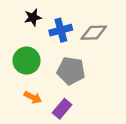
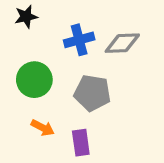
black star: (33, 17) -> (26, 17), moved
purple rectangle: (62, 109) -> (81, 143), turned -48

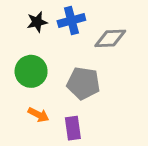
black star: (26, 17) -> (37, 22), moved
blue cross: (79, 40) -> (71, 20), moved

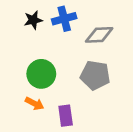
green circle: (31, 71) -> (41, 74), moved
gray pentagon: (83, 83) -> (95, 75), moved

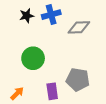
gray pentagon: (95, 75) -> (78, 80), moved
orange arrow: (35, 104) -> (17, 93), moved, turned -72

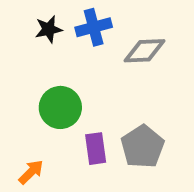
gray pentagon: (78, 80) -> (143, 147), turned 30
purple rectangle: (52, 91) -> (96, 149), moved

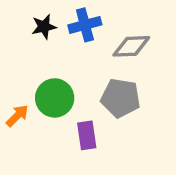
gray pentagon: (143, 147) -> (121, 98), moved, turned -30
orange arrow: (31, 172) -> (17, 116), moved

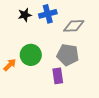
purple rectangle: (87, 135) -> (58, 76), moved

